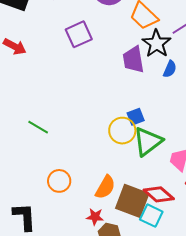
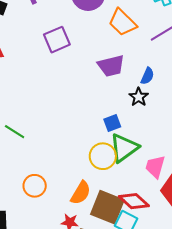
black star: (156, 43) -> (139, 97), moved, size x0.7
purple trapezoid: (133, 60) -> (111, 66), turned -96
yellow circle: (122, 131) -> (103, 156), moved

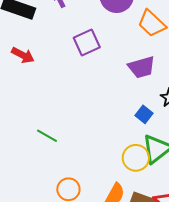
blue square: (112, 123) -> (144, 114), moved, turned -30

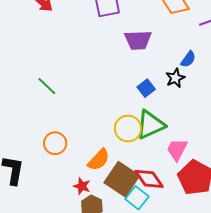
purple trapezoid: (142, 67) -> (138, 40), moved

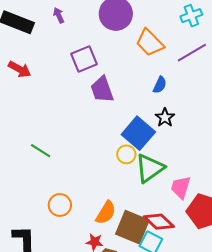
purple trapezoid: (138, 40) -> (102, 89), moved, turned 84
blue semicircle: (188, 59) -> (160, 85), moved
blue square: (146, 88) -> (138, 133), size x1.8
yellow circle: (128, 129) -> (126, 154), moved, size x0.7

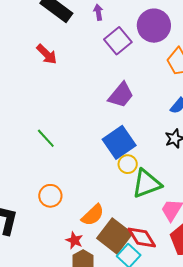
purple square: (84, 59) -> (118, 41), moved, turned -32
purple trapezoid: (102, 89) -> (121, 95), turned -136
blue square: (138, 133) -> (119, 142), moved

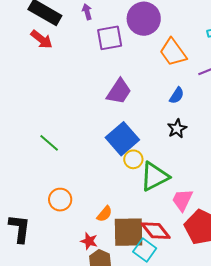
purple square: (118, 41) -> (110, 38), turned 36
red arrow: (47, 54) -> (42, 39), moved
orange semicircle: (93, 215) -> (104, 214), size x0.7
brown square: (115, 236) -> (129, 232), turned -32

